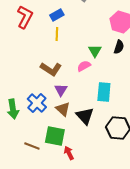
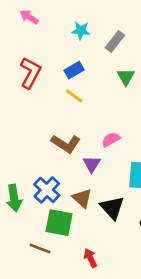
yellow line: (57, 34) -> (74, 96), turned -56
green triangle: (95, 51) -> (126, 77), moved
purple triangle: (61, 90) -> (92, 164), moved
green square: (55, 136) -> (59, 223), moved

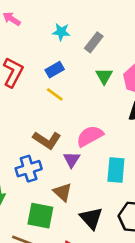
pink semicircle: (111, 140) -> (90, 136), size x1.5
blue cross: (47, 190) -> (29, 169), moved, turned 30
black triangle: (112, 208) -> (91, 218), moved

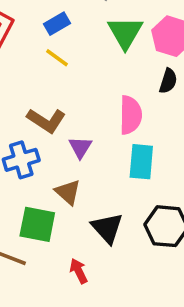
green triangle: (104, 76) -> (125, 33), size x1.5
pink semicircle: (90, 136) -> (131, 115), moved, turned 120

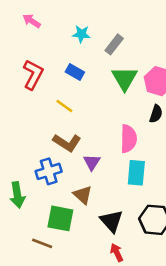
blue rectangle: (57, 24) -> (75, 72), turned 60
yellow line: (57, 58) -> (64, 106), moved
red arrow: (79, 271) -> (117, 253), moved

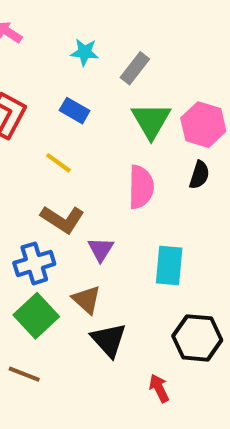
pink semicircle: (128, 139) -> (141, 187), moved
green square: (60, 218) -> (36, 316), moved, turned 36
black triangle: (111, 221) -> (109, 340), moved
red arrow: (117, 253) -> (159, 388), moved

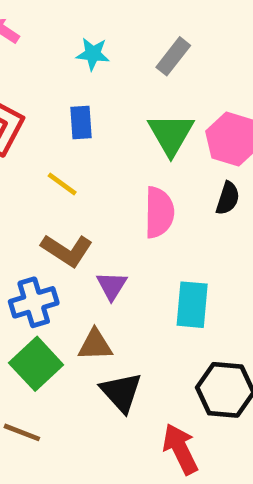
gray rectangle: (135, 68) -> (173, 56), moved
blue rectangle: (75, 111) -> (81, 123), turned 56
brown triangle: (87, 300) -> (95, 345), turned -44
red arrow: (159, 388) -> (180, 449), size x1.5

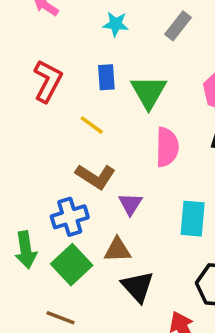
green triangle: (171, 134) -> (149, 92), moved

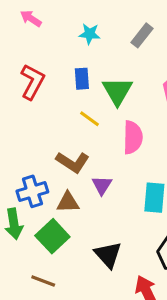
yellow line: (92, 125) -> (90, 119), moved
blue cross: (70, 217) -> (32, 191), moved
brown triangle: (117, 250) -> (68, 202), moved

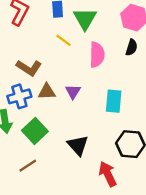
brown L-shape: (73, 162) -> (29, 68), moved
brown triangle: (68, 202) -> (47, 92), moved
brown line: (43, 281) -> (28, 166), turned -54

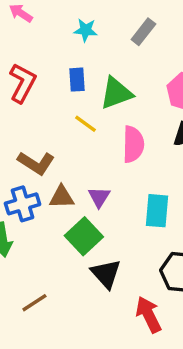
green triangle: (85, 19) -> (116, 93), turned 40
green square: (35, 131) -> (84, 236), moved

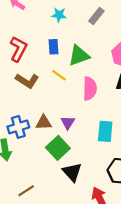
brown L-shape: (36, 163) -> (27, 81), moved

